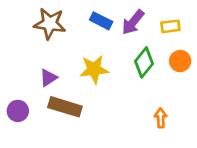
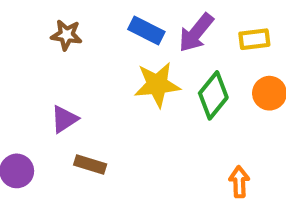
brown star: (50, 24) -> (66, 35), size x0.6
yellow star: (94, 69) -> (157, 85), moved
brown rectangle: (65, 107) -> (90, 164), size x0.6

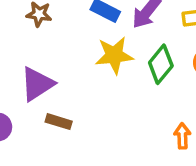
purple triangle: (64, 119) -> (37, 84), size x1.5

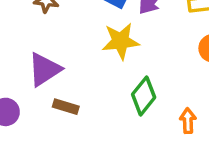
green diamond: (161, 64) -> (144, 96), moved

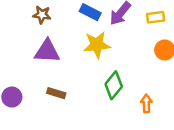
purple triangle: (45, 69) -> (47, 51), moved, turned 36

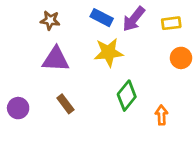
brown rectangle: (56, 93) -> (65, 104), turned 36

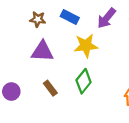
blue rectangle: (102, 18) -> (70, 17), moved
green diamond: (127, 96) -> (84, 81), moved

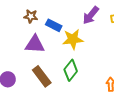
blue rectangle: (70, 17) -> (54, 25), moved
brown rectangle: (50, 88) -> (42, 76), size x1.5

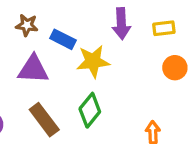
purple arrow: (91, 15) -> (121, 24), turned -42

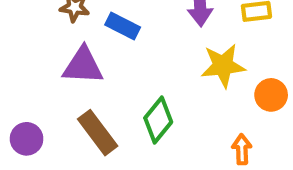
yellow star: (93, 61) -> (223, 66), moved
orange circle: (175, 68) -> (271, 95), moved

